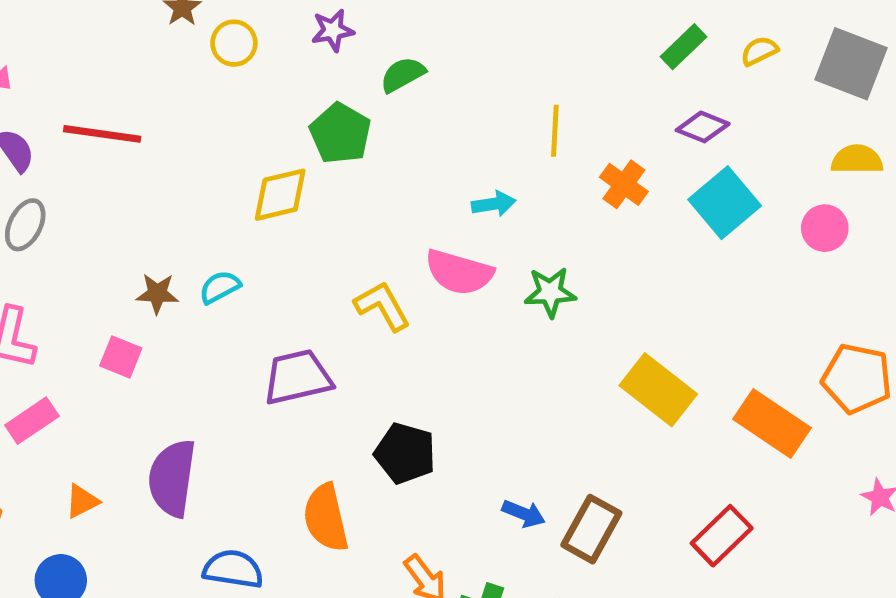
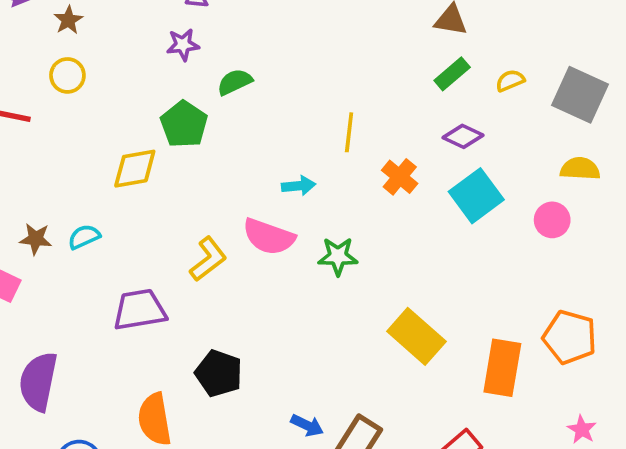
yellow circle: (234, 43) -> (67, 75), moved
yellow L-shape: (382, 306) -> (208, 259), turned 78
orange rectangle: (772, 423) -> (502, 368), turned 62

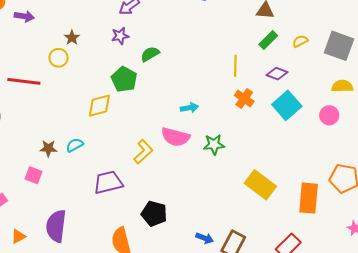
brown star: (68, 20) -> (72, 38), moved
yellow line: (349, 132) -> (235, 66), moved

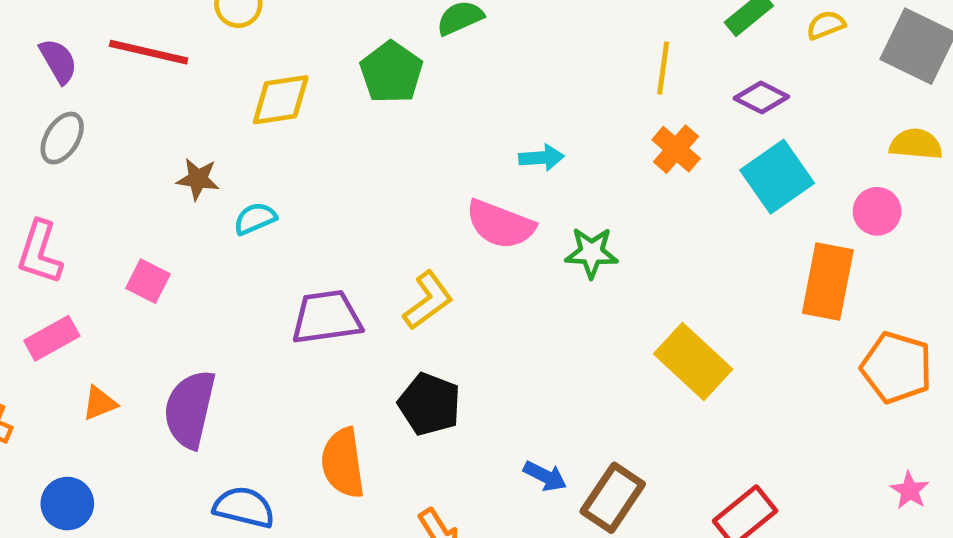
yellow diamond: (99, 106) -> (281, 100), moved
brown star: (48, 148) -> (198, 179), moved
yellow L-shape: (143, 152) -> (428, 300), moved
orange rectangle: (309, 198) -> (828, 282), moved
orange triangle: (18, 236) -> (100, 403), moved

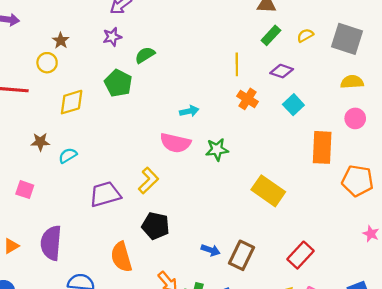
cyan square: (777, 177) -> (293, 105), size x0.7
pink circle: (877, 211) -> (355, 118), moved

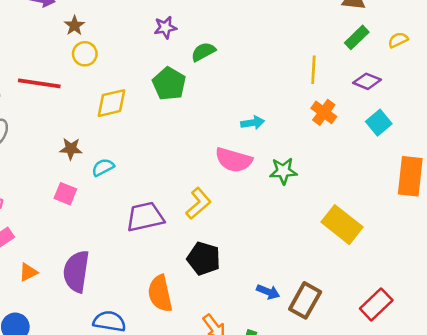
brown star: (61, 41) -> (74, 26), moved
pink square: (25, 190) -> (65, 194), moved

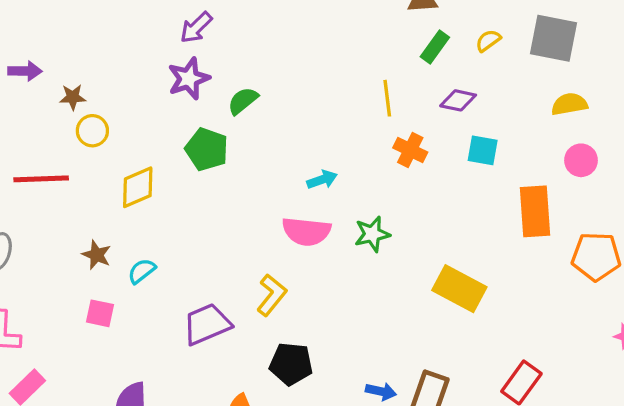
brown star: (74, 26) -> (73, 97), turned -30
purple star: (165, 27) -> (189, 79), size x1.4
cyan square: (379, 123) -> (483, 150), turned -30
brown star: (71, 149) -> (97, 255), turned 30

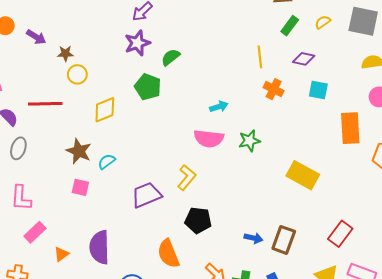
purple arrow: (25, 71) -> (36, 37), turned 30
brown star: (97, 255) -> (79, 151), size x1.4

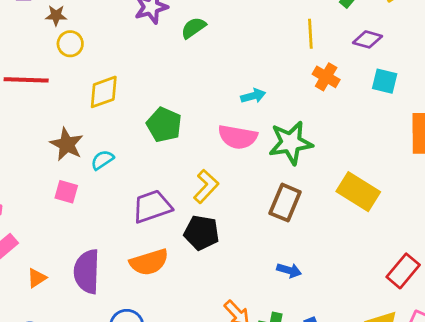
green pentagon: (148, 87) -> (164, 125), moved
green star: (249, 141) -> (291, 143), size x1.5
black pentagon: (198, 220) -> (201, 233), moved
brown rectangle: (284, 240) -> (285, 203), moved
orange semicircle: (168, 254) -> (149, 262), moved, turned -88

